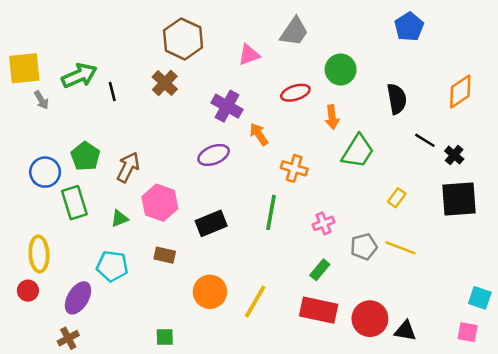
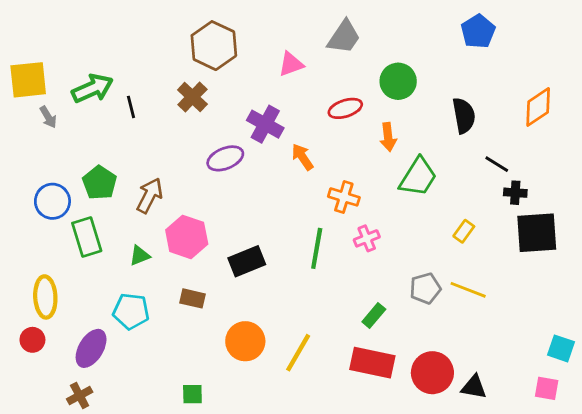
purple ellipse: (214, 155) -> (225, 158), moved
black cross: (454, 155) -> (515, 193), moved, turned -36
pink cross: (323, 223) -> (367, 238), moved

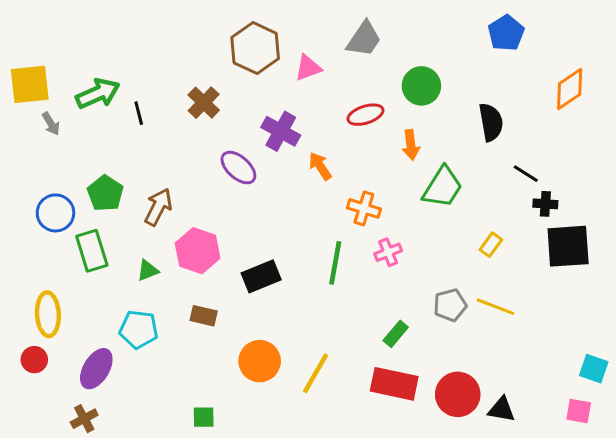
brown hexagon: (214, 46) -> (255, 48), moved
orange diamond: (538, 107) -> (570, 89), moved
purple ellipse: (225, 158) -> (238, 168), turned 64

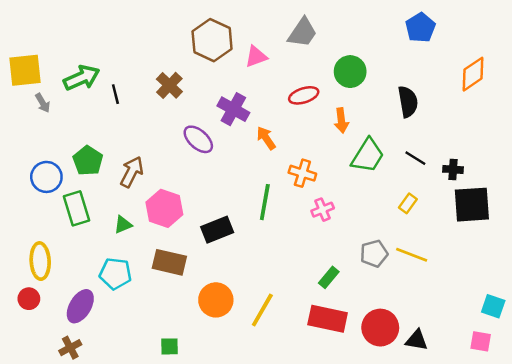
black line: (526, 174) -> (415, 158), moved
green line: (335, 263) -> (265, 202), moved
brown rectangle: (204, 316) -> (169, 262), size x1.5

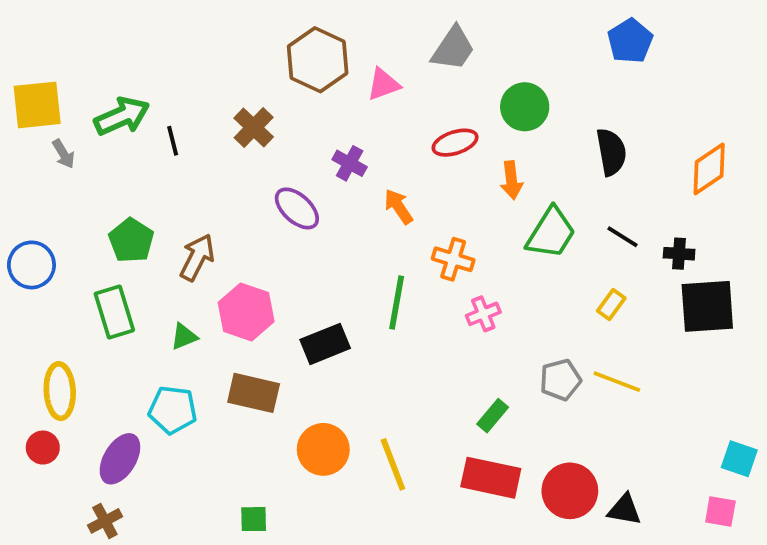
orange diamond: (473, 74) -> (709, 169), moved
purple cross: (233, 109) -> (350, 163), size x0.7
blue circle: (46, 177) -> (31, 265), moved
yellow line: (262, 310) -> (393, 464), turned -51

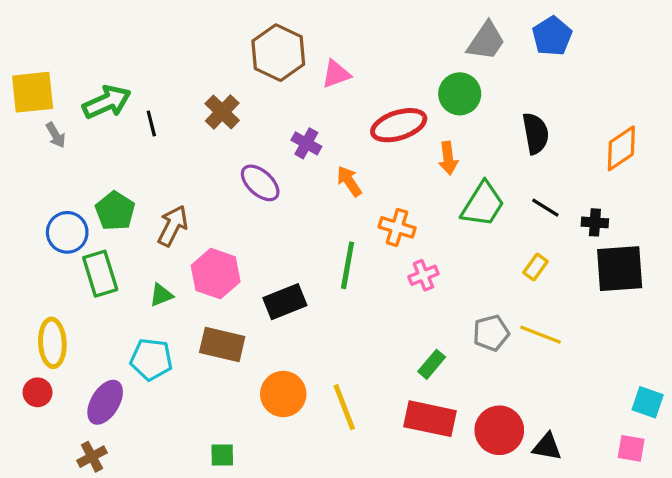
gray trapezoid: (453, 48) -> (486, 41), moved
red ellipse: (455, 143) -> (399, 125), size x1.4
blue circle: (31, 265) -> (67, 232), moved

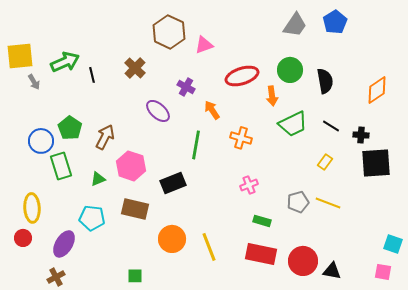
green circle: (460, 94) -> (290, 70), moved
green trapezoid: (483, 204) -> (293, 124), turned 32
green line: (348, 265) -> (196, 145), moved
pink cross: (423, 275) -> (249, 185), moved
green rectangle: (432, 364) -> (262, 221), turned 66

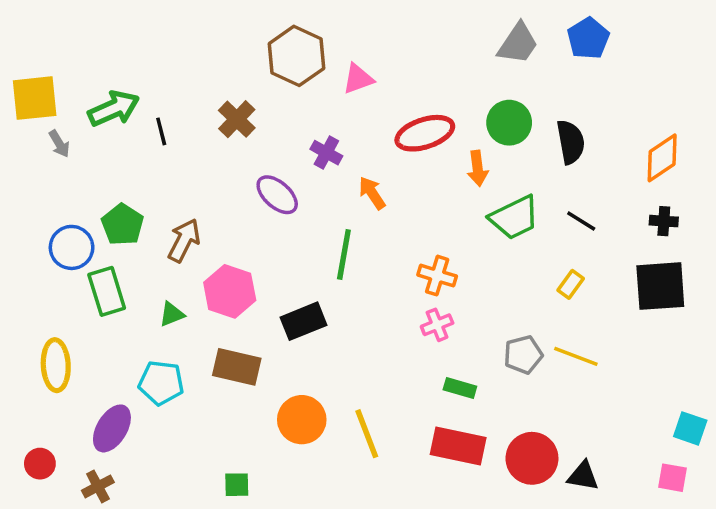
black cross: (361, 135) -> (664, 221), moved
orange cross: (241, 138) -> (437, 276), moved
red circle: (23, 238) -> (40, 464), moved

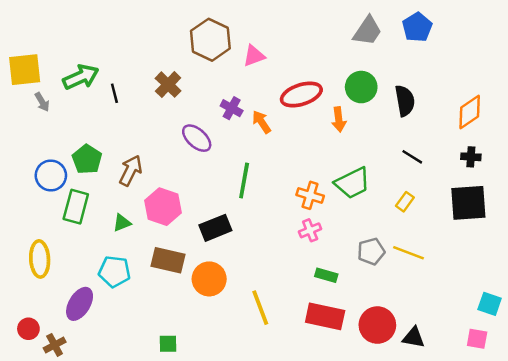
orange arrow: (372, 193) -> (261, 122), moved
green trapezoid: (514, 218) -> (352, 183), moved
green rectangle: (107, 291) -> (76, 207), turned 32
orange circle: (302, 420) -> (209, 279), moved
brown cross: (98, 486) -> (55, 345), moved

